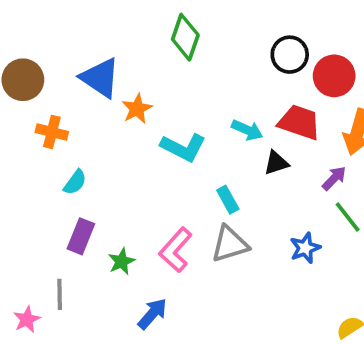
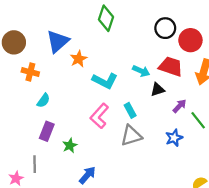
blue triangle: (100, 78) -> (58, 41), turned 45
purple arrow: (334, 178) -> (180, 106), moved
pink L-shape: (176, 250) -> (99, 116), moved

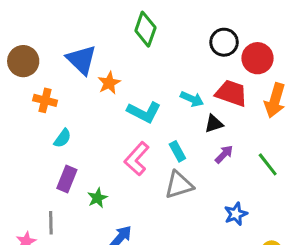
blue triangle: (58, 41) -> (81, 60), turned -35
purple arrow: (180, 106) -> (224, 154), moved
blue star: (174, 138) -> (236, 214), moved

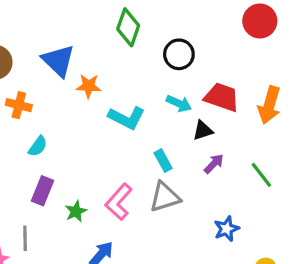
black circle: (224, 42) -> (179, 54), moved
red circle: (257, 58) -> (260, 21), moved
orange star: (109, 83) -> (89, 86), turned 30
pink L-shape: (137, 159) -> (119, 202), moved

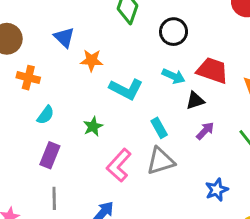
blue triangle: (58, 61) -> (64, 37), size x0.7
green star: (76, 211) -> (93, 126), moved
gray line: (25, 238) -> (54, 198), moved

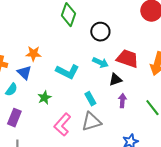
blue triangle: (64, 37) -> (24, 73), moved
orange star: (92, 60) -> (33, 54), moved
purple arrow: (205, 131) -> (122, 101), turned -40

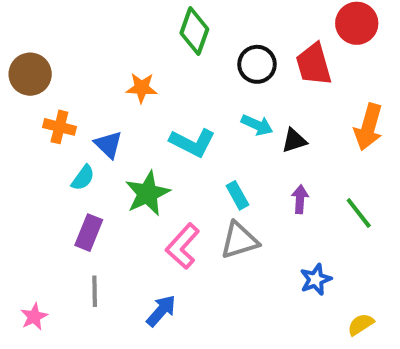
orange star: (33, 54) -> (142, 88), moved
red trapezoid: (127, 59) -> (314, 64), moved, turned -125
black triangle: (115, 80) -> (294, 141), moved
green star: (44, 98) -> (147, 193), size x1.6

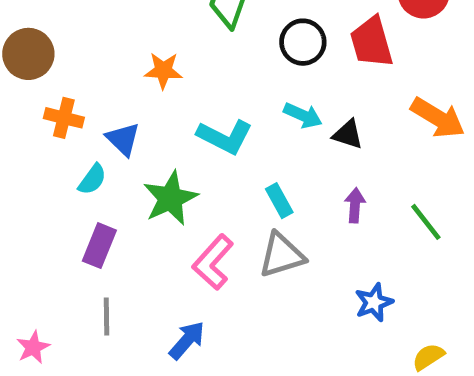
orange arrow: (368, 127) -> (438, 118), turned -75
black triangle: (294, 141) -> (348, 134), turned 36

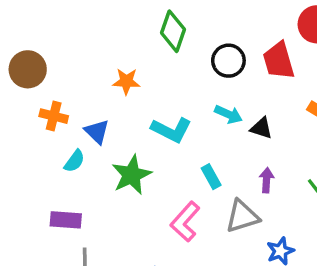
purple rectangle: (99, 246) -> (66, 220), moved, turned 72
gray triangle: (282, 255) -> (242, 216), moved
pink L-shape: (213, 262) -> (185, 222), moved

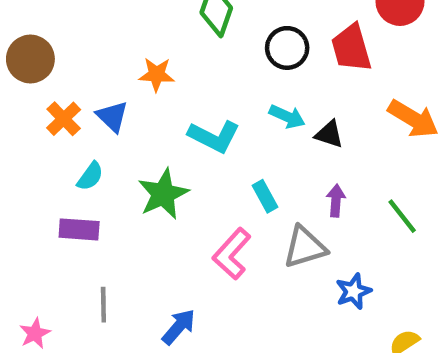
orange cross: (54, 116) -> (64, 119), turned 32
blue triangle: (97, 132) -> (112, 117), moved
purple rectangle: (66, 220) -> (79, 229), moved

